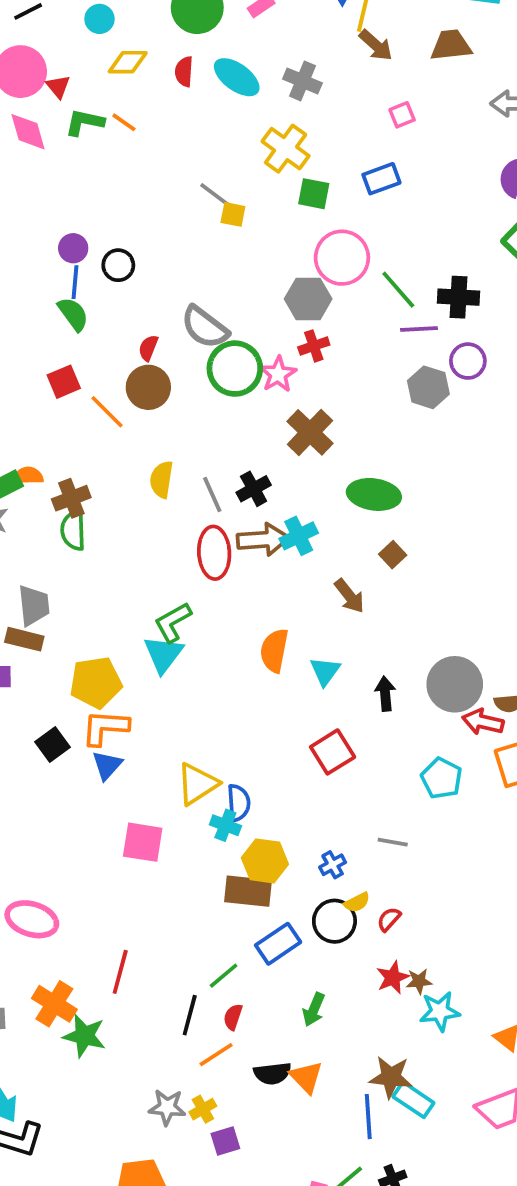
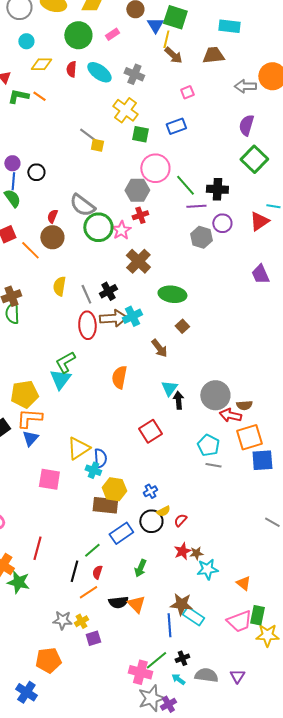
cyan triangle: (325, 671) -> (169, 388), moved
gray line: (393, 842) -> (213, 465), moved

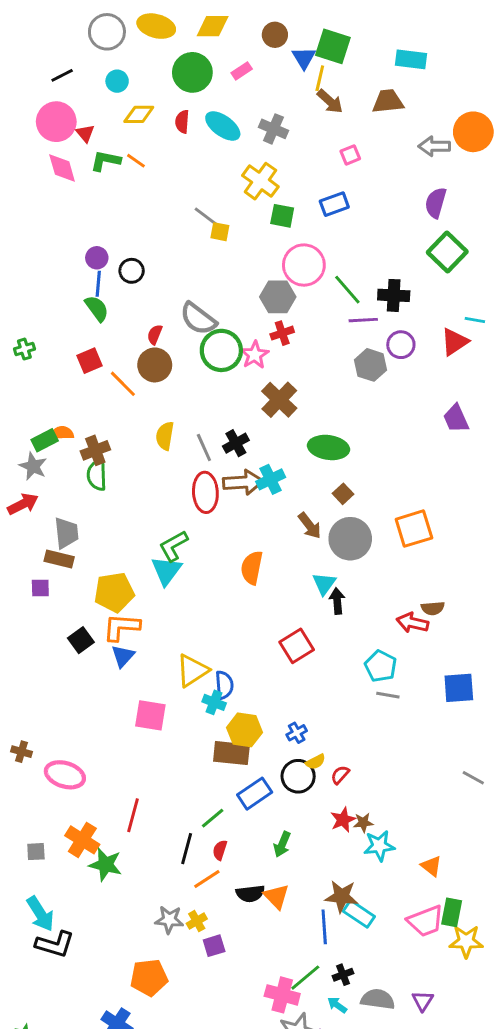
gray circle: (215, 395) -> (350, 539), moved
orange square: (249, 437) -> (414, 529), moved

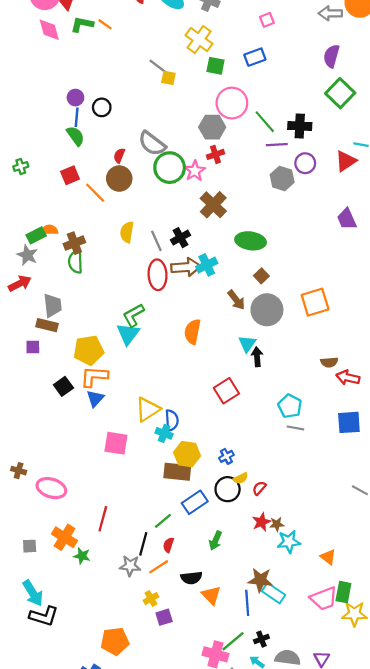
red arrow: (413, 623) -> (348, 378), moved
green star: (105, 865) -> (82, 556), size x0.7
orange triangle: (276, 896) -> (211, 595), moved
gray star: (169, 920) -> (130, 566), moved

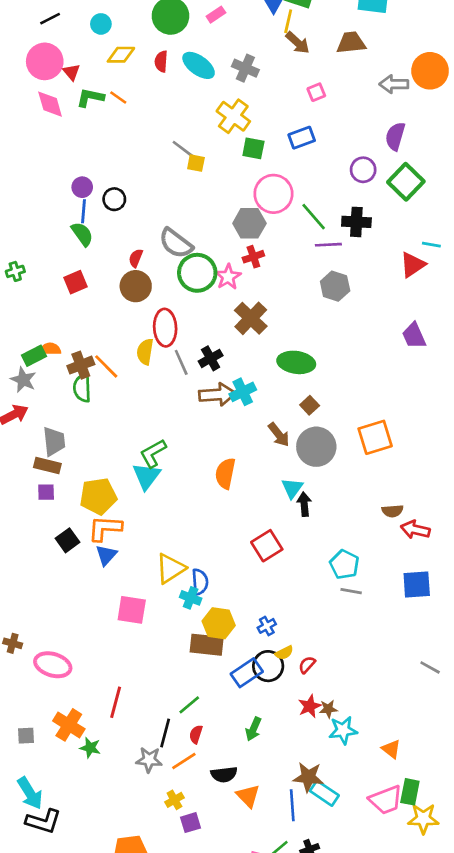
purple circle: (305, 163) -> (363, 170), moved
orange line: (95, 193) -> (106, 366), moved
red ellipse: (158, 275) -> (165, 328), moved
purple square: (33, 347) -> (46, 492), moved
blue rectangle: (195, 502) -> (247, 673), moved

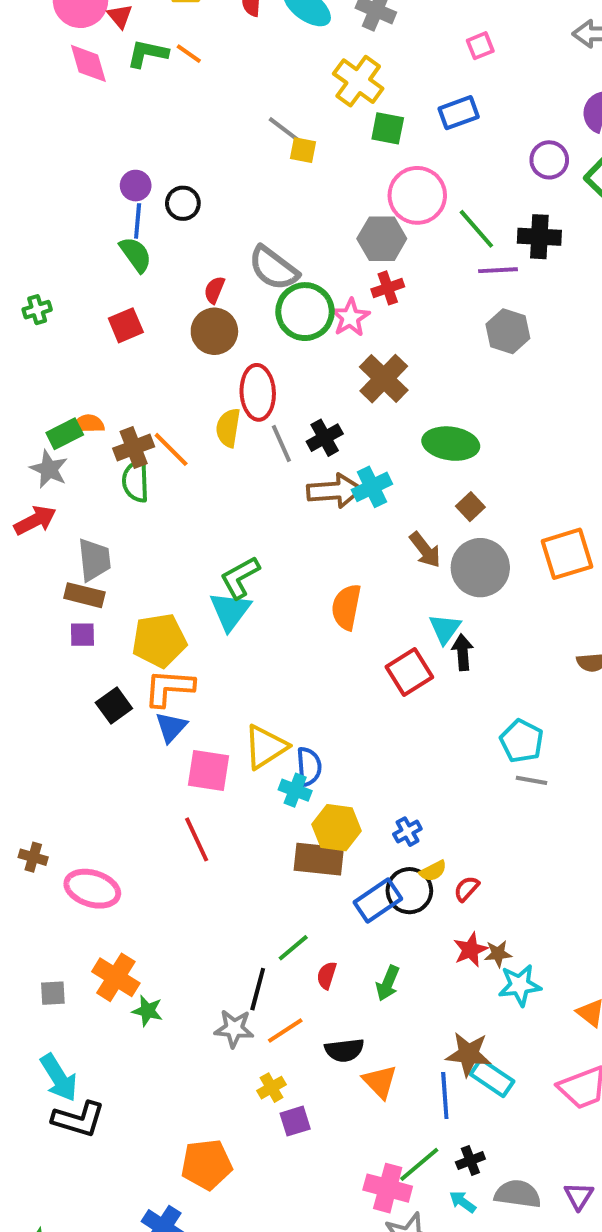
red square: (267, 546) -> (409, 672), moved
pink square: (132, 610) -> (208, 770), moved
red line: (116, 702) -> (197, 839), moved, turned -40
red semicircle: (196, 734) -> (327, 975), moved

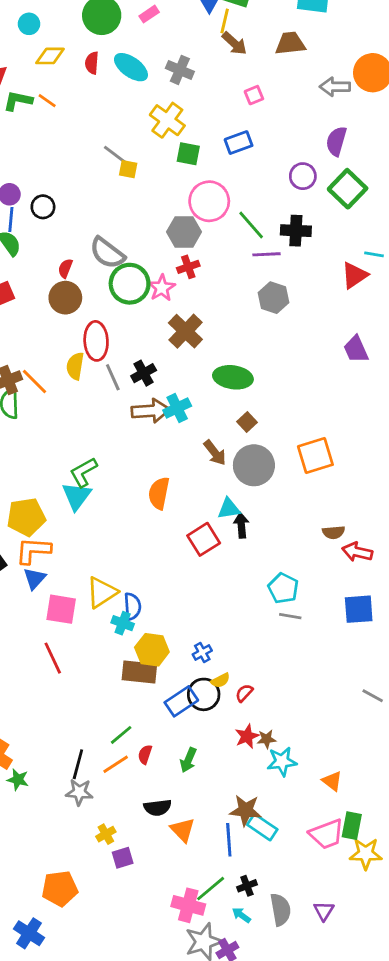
cyan triangle: (445, 629) -> (229, 509), turned 45
black line: (258, 989) -> (78, 764), moved
orange line: (285, 1030) -> (116, 764), moved
gray semicircle: (518, 1194) -> (280, 910), turned 72

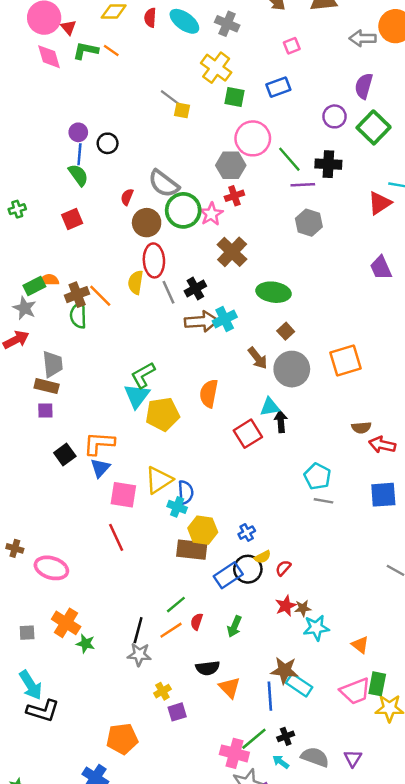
brown circle: (65, 298) -> (147, 223), moved
yellow pentagon: (26, 517) -> (162, 414), moved
gray semicircle: (280, 910) -> (315, 757), turned -60

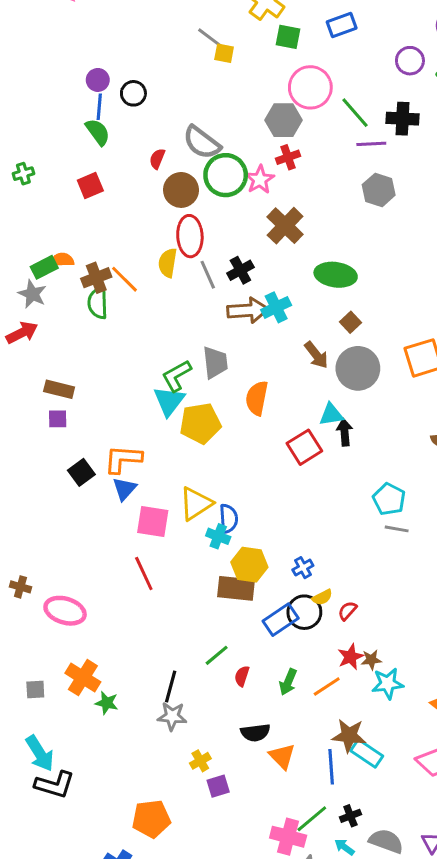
gray trapezoid: (53, 364) -> (215, 362), moved
orange line: (171, 630) -> (327, 686), moved

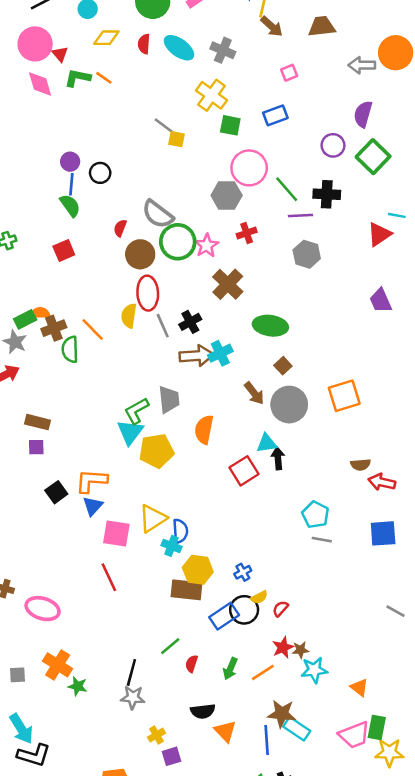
red cross: (288, 157) -> (247, 233), moved
brown cross: (96, 278) -> (54, 328), moved

